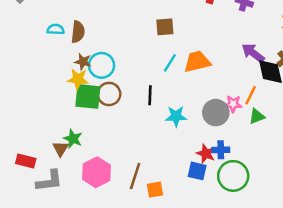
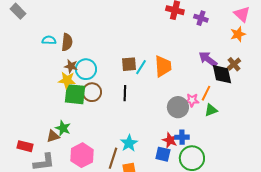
brown square: (165, 27) -> (129, 64), moved
orange trapezoid: (197, 62) -> (163, 66), turned 100
cyan star: (176, 116) -> (129, 143), moved, turned -30
brown triangle: (61, 149) -> (53, 136), turned 40

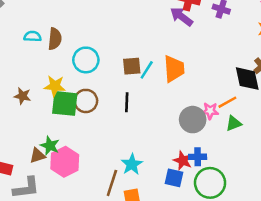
purple arrow: (208, 59) -> (181, 17), moved
brown star: (71, 66) -> (23, 96), moved
cyan circle: (86, 69) -> (86, 60), moved
orange line: (206, 93) -> (227, 102), turned 35
pink hexagon: (82, 155) -> (65, 162), moved

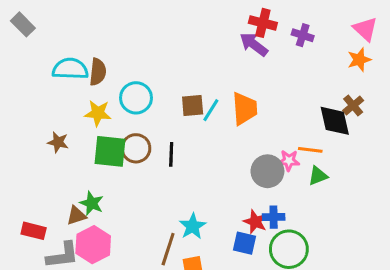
cyan semicircle: (32, 36) -> (70, 69), size x1.6
yellow star: (55, 86) -> (98, 113), moved
black line: (127, 102) -> (171, 154), moved
orange line: (227, 102) -> (310, 150), turned 36
pink hexagon: (65, 162) -> (93, 245), moved

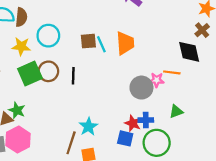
brown cross: (353, 105) -> (202, 30), moved
cyan line: (211, 110) -> (101, 44), turned -56
green square: (110, 151) -> (30, 74), turned -30
green triangle: (318, 176) -> (176, 111), moved

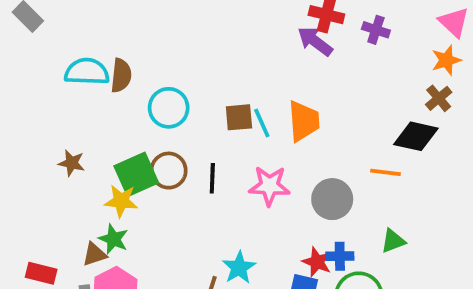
yellow star: (21, 46) -> (121, 201), moved
black diamond: (189, 52) -> (416, 136), turned -65
pink star: (157, 80) -> (269, 186), moved, size x1.5

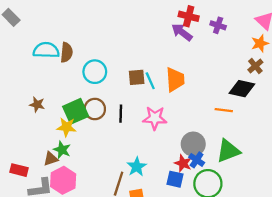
gray circle: (332, 199) -> (193, 144), moved
green triangle: (393, 241) -> (228, 151), size x1.6
blue cross: (340, 256) -> (197, 160), turned 35

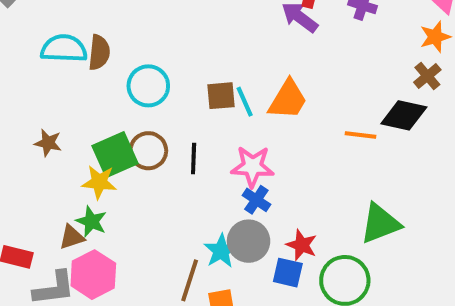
orange trapezoid: (175, 80) -> (288, 100), turned 35
orange line: (224, 110) -> (361, 135), moved
gray circle: (193, 144) -> (249, 241), moved
blue cross: (197, 160) -> (256, 200), moved

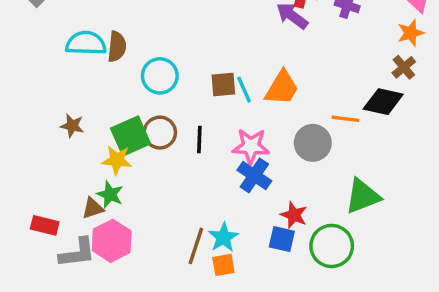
blue cross: (256, 200) -> (254, 176), size x1.4
gray circle: (249, 241) -> (313, 143), moved
cyan star: (221, 251) -> (223, 237), moved

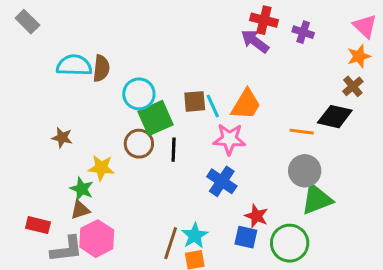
green square: (131, 136) -> (156, 118), moved
gray circle: (313, 143) -> (305, 171), moved
pink star: (251, 146) -> (229, 139), moved
green star: (110, 194) -> (82, 189), moved

